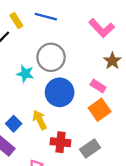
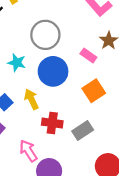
cyan star: (25, 74) -> (17, 63), moved
pink rectangle: (98, 86) -> (88, 55), moved

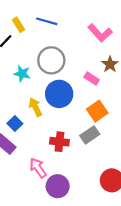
cyan star: (17, 63) -> (22, 74), moved
yellow arrow: (31, 99) -> (35, 107), moved
gray rectangle: (83, 130) -> (90, 135), moved

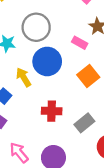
gray rectangle: (90, 135) -> (84, 123), moved
pink arrow: (38, 168) -> (19, 153), moved

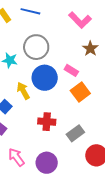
pink rectangle: (80, 43) -> (71, 70), moved

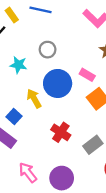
gray circle: (36, 47) -> (48, 50), size x0.6
red cross: (47, 122) -> (61, 132), turned 30

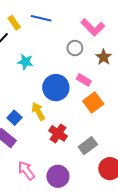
gray circle: (48, 50) -> (75, 48), moved
cyan star: (18, 65) -> (25, 62), moved
yellow arrow: (34, 98) -> (38, 111), moved

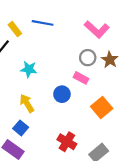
gray circle: (75, 48) -> (88, 58), moved
pink rectangle: (84, 80) -> (81, 78), moved
blue circle: (56, 88) -> (62, 94), size x0.6
yellow arrow: (38, 111) -> (27, 103), moved

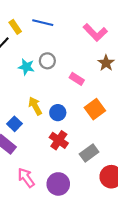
gray circle: (88, 58) -> (47, 61), moved
blue circle: (62, 94) -> (58, 113), moved
yellow arrow: (27, 103) -> (35, 106), moved

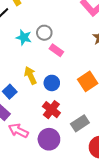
pink rectangle: (77, 79) -> (56, 50), moved
pink arrow: (26, 178) -> (18, 131), moved, turned -30
purple circle: (58, 184) -> (49, 139), moved

